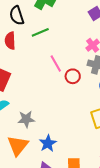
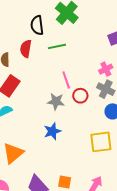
gray star: (26, 119) -> (56, 101), moved
blue star: (48, 143) -> (52, 131), moved

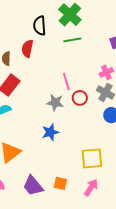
green line: (57, 46) -> (72, 40), moved
yellow square: (101, 142) -> (92, 158), moved

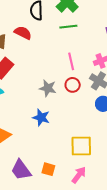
red semicircle: (27, 49) -> (23, 33), turned 102
pink line: (66, 82) -> (71, 61), moved
blue star: (50, 132) -> (41, 118), turned 30

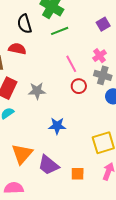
gray star: (48, 88) -> (37, 91), moved
purple trapezoid: (21, 170) -> (48, 165), moved

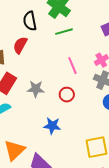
red semicircle: (17, 49) -> (20, 45), turned -78
red circle: (79, 86) -> (67, 95), moved

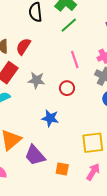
green line: (64, 32) -> (69, 25), turned -30
red semicircle: (20, 45) -> (23, 46), moved

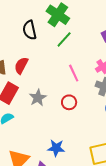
gray star: (36, 80) -> (38, 98), turned -30
blue star: (50, 118) -> (56, 148), moved

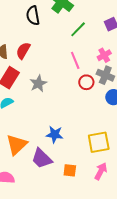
green line: (64, 39) -> (78, 29), moved
red circle: (69, 102) -> (86, 82), moved

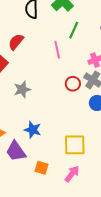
green line: (78, 29) -> (74, 30), turned -30
pink line: (75, 60) -> (57, 50), moved
gray star: (38, 84) -> (22, 89), moved

